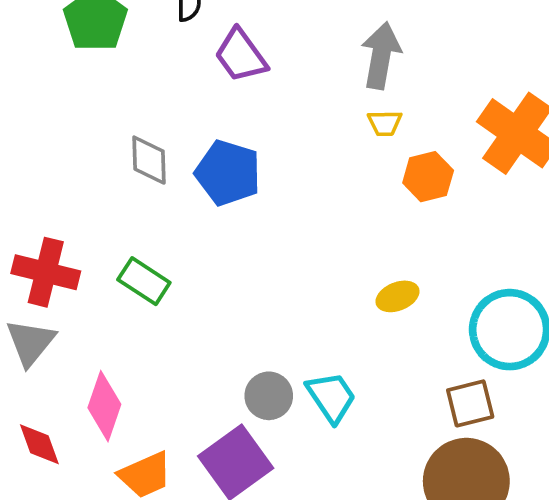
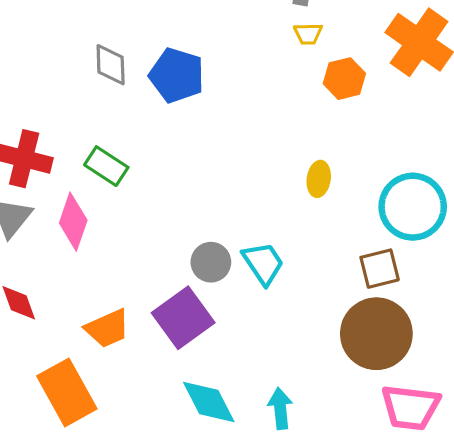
yellow ellipse: (398, 296) -> (319, 179), turned -60
pink diamond: (104, 406) -> (73, 222), moved

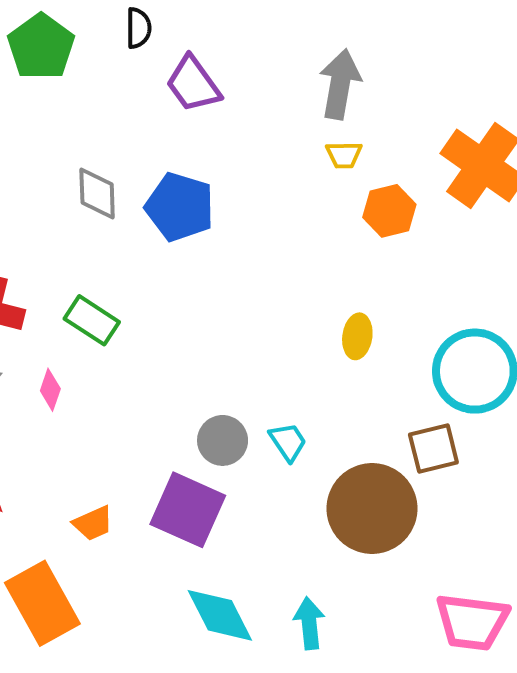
pink diamond: (73, 222) -> (50, 390), size x0.6
cyan trapezoid: (263, 263) -> (288, 442), size x0.7
purple square: (183, 318) -> (188, 510), turned -30
orange trapezoid: (107, 328) -> (93, 523), size x0.7
brown circle: (376, 334) -> (372, 509), moved

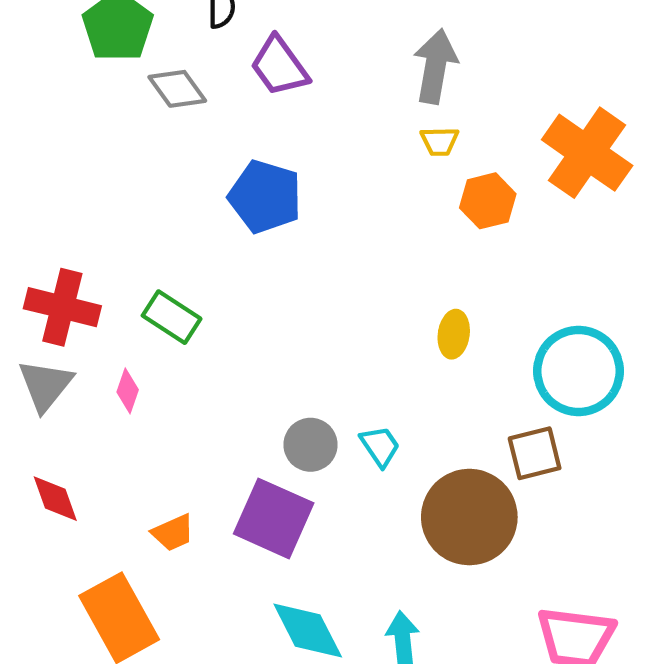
gray diamond: (97, 194) -> (177, 89), moved, turned -34

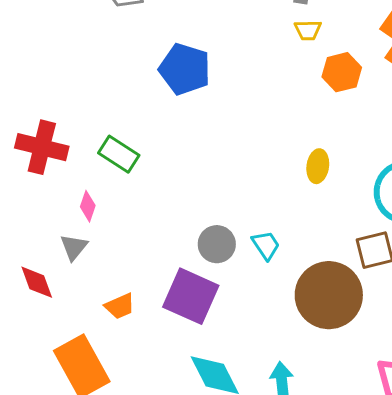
gray triangle: (45, 385) -> (74, 247), moved, size x0.7

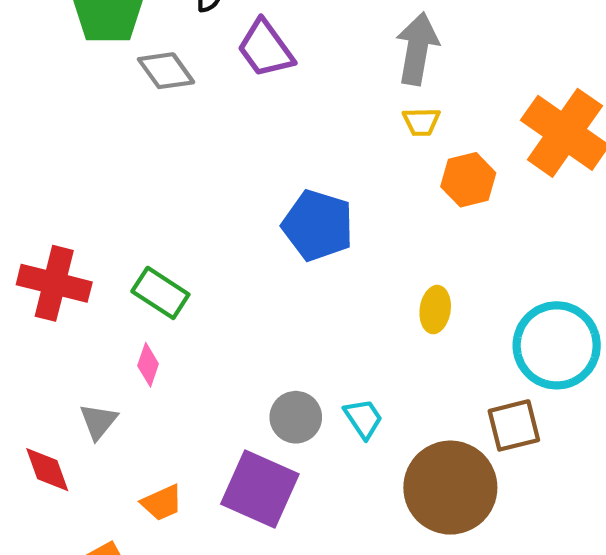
blue pentagon: (185, 69) -> (318, 225), moved
pink diamond: (88, 206) -> (148, 365), moved

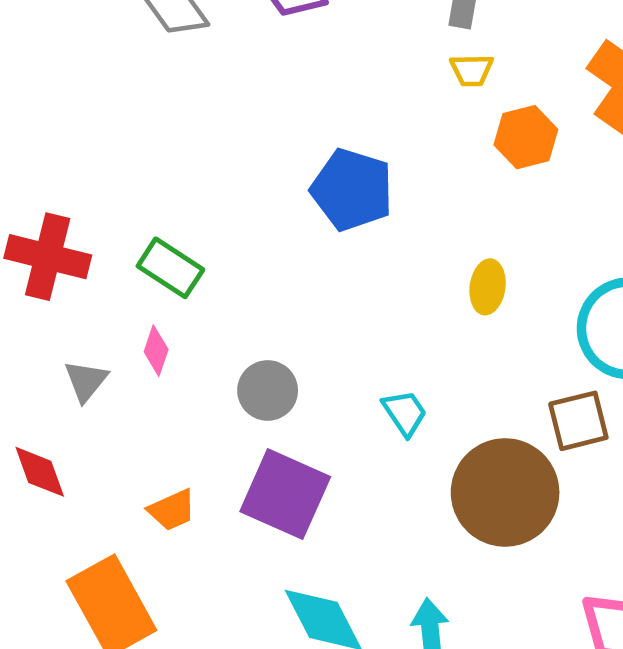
gray circle: (296, 417) -> (268, 390), moved
gray triangle: (98, 421) -> (86, 381), moved

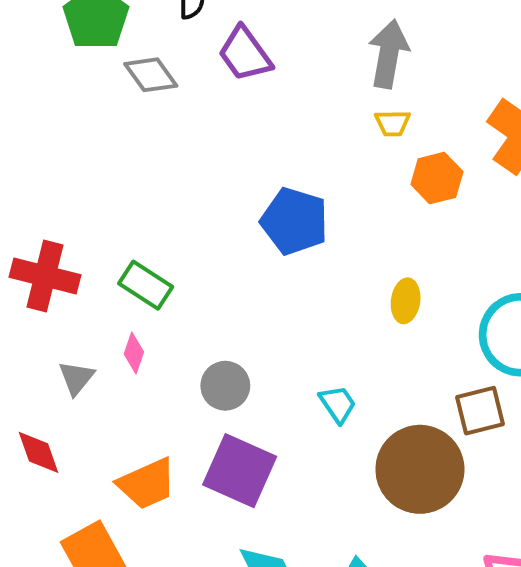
orange trapezoid: (172, 510) -> (147, 484), size x1.5

